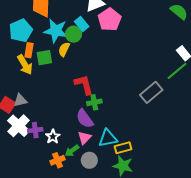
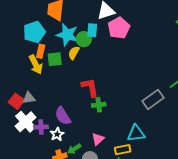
cyan rectangle: (82, 24) -> (92, 30), turned 40
purple semicircle: (85, 119) -> (63, 116), moved
pink triangle: (85, 138) -> (98, 139), moved
cyan triangle: (108, 138) -> (136, 133), moved

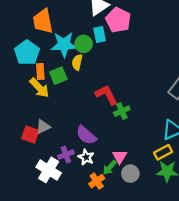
cyan rectangle: (92, 30) -> (100, 34), moved
white cross: (26, 122) -> (49, 170), moved
pink triangle: (98, 139) -> (120, 157), moved

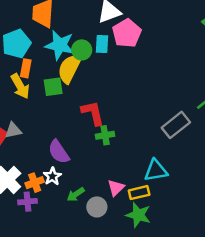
yellow semicircle: (77, 62) -> (69, 69), size x1.6
green square: (58, 76) -> (53, 87), moved
purple cross: (66, 155) -> (28, 202), moved
pink triangle: (120, 157) -> (116, 188), moved
orange cross: (97, 181) -> (35, 183), moved

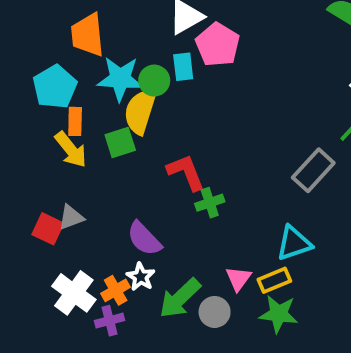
green arrow: (76, 194) -> (180, 298), size x1.6

